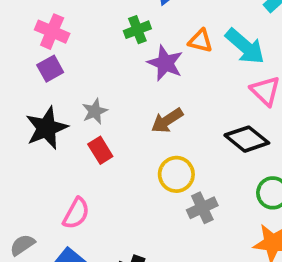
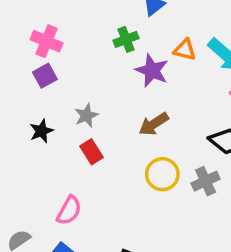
black star: (46, 128) -> (41, 131), size x0.6
gray cross: (202, 208) -> (206, 181), moved

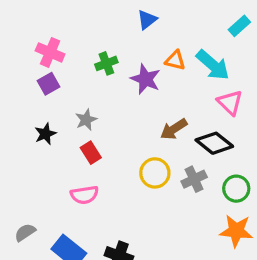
green cross: (126, 39) -> (106, 63), moved
brown arrow: (154, 124) -> (174, 129), moved
pink semicircle: (69, 210) -> (84, 195), moved, turned 52

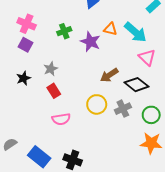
purple square: (49, 84) -> (26, 45), turned -32
pink semicircle: (84, 195) -> (61, 119), moved

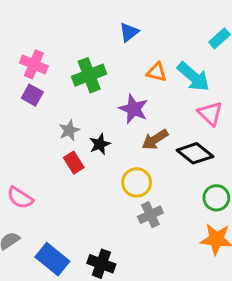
green cross: (64, 31) -> (89, 75), size x1.5
purple star: (90, 42) -> (134, 109), moved
black star: (23, 78) -> (100, 144), moved
gray cross: (123, 109) -> (150, 215), moved
pink semicircle: (61, 119) -> (20, 198), moved, turned 42

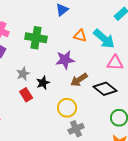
green cross: (89, 75) -> (36, 38), turned 30
purple star: (134, 109) -> (65, 60), turned -30
pink triangle: (210, 113) -> (115, 63), turned -42

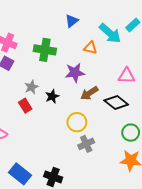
cyan arrow: (104, 39) -> (110, 33), moved
red rectangle: (26, 95) -> (25, 106), moved

